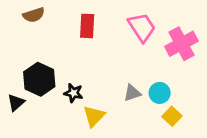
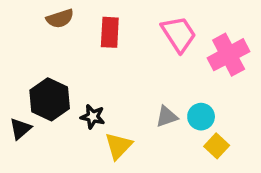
brown semicircle: (34, 15) -> (60, 19), moved

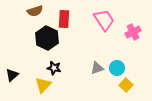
pink cross: (229, 55) -> (133, 32), size x0.7
black hexagon: (50, 99) -> (47, 38), moved
yellow triangle: (118, 146) -> (43, 85), moved

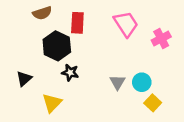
black star: (54, 68) -> (70, 73), moved
gray triangle: (97, 68) -> (117, 82), turned -40
black triangle: (12, 75) -> (24, 79), moved

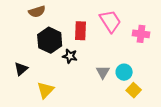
red rectangle: (77, 23) -> (80, 31), moved
pink cross: (161, 39) -> (141, 34), turned 35
black star: (70, 73) -> (70, 56), moved

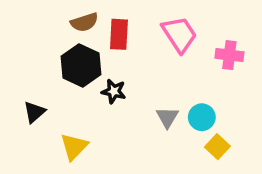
brown semicircle: (37, 12) -> (84, 22), moved
red rectangle: (80, 31) -> (119, 34), moved

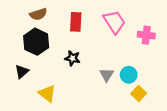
brown semicircle: (84, 22) -> (38, 14), moved
black hexagon: (81, 65) -> (36, 42), moved
yellow triangle: (74, 147) -> (47, 93), turned -36

